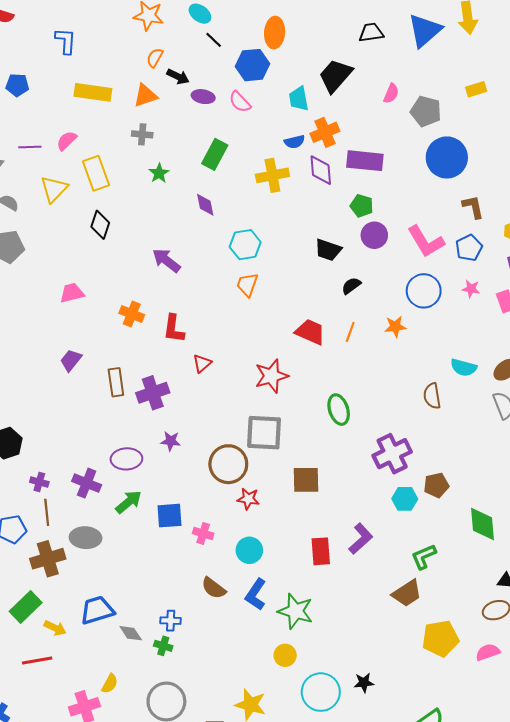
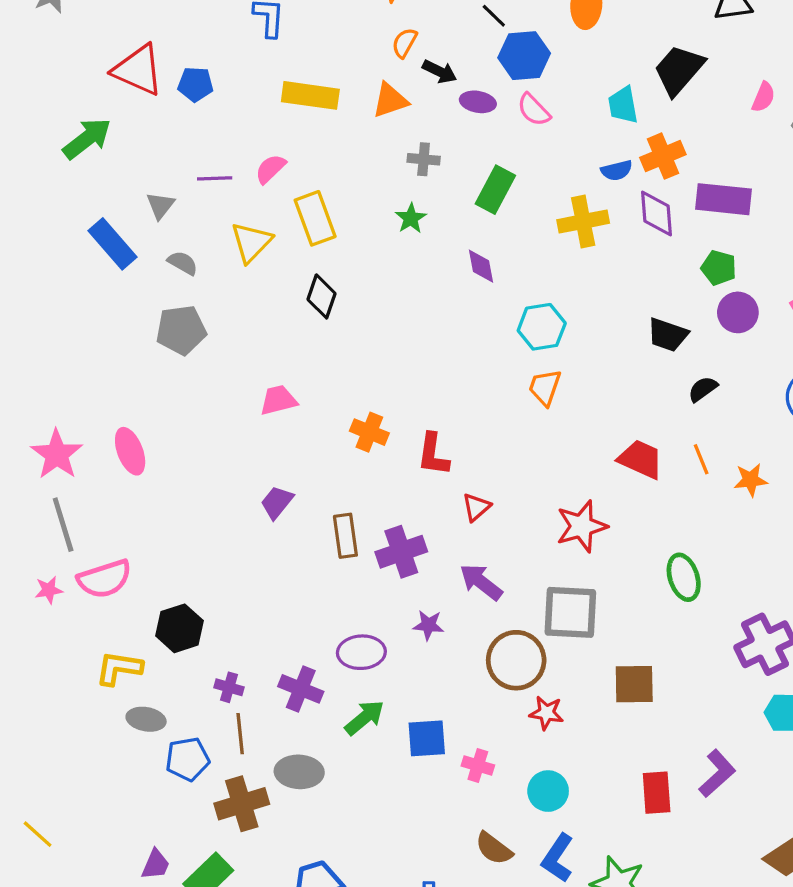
blue hexagon: (253, 65) -> (524, 56), moved
gray cross: (142, 134) -> (424, 159), moved
purple arrow: (166, 260) -> (481, 582), moved
orange star: (395, 327) -> (751, 480), moved
orange line: (350, 332) -> (701, 459), turned -42

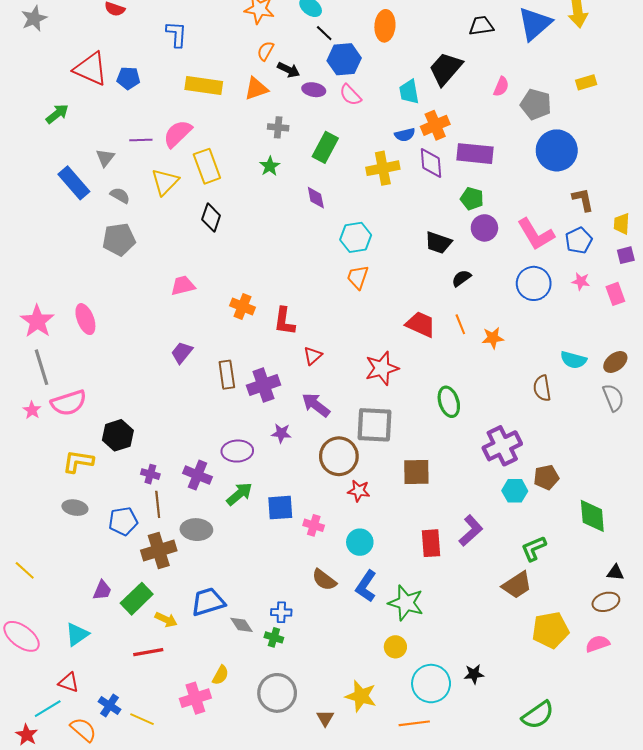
green arrow: (87, 139) -> (57, 114), size x0.7
pink semicircle: (270, 169) -> (178, 134), size x1.4
pink star: (49, 590) -> (32, 410), turned -30
gray ellipse: (146, 719) -> (75, 508), moved

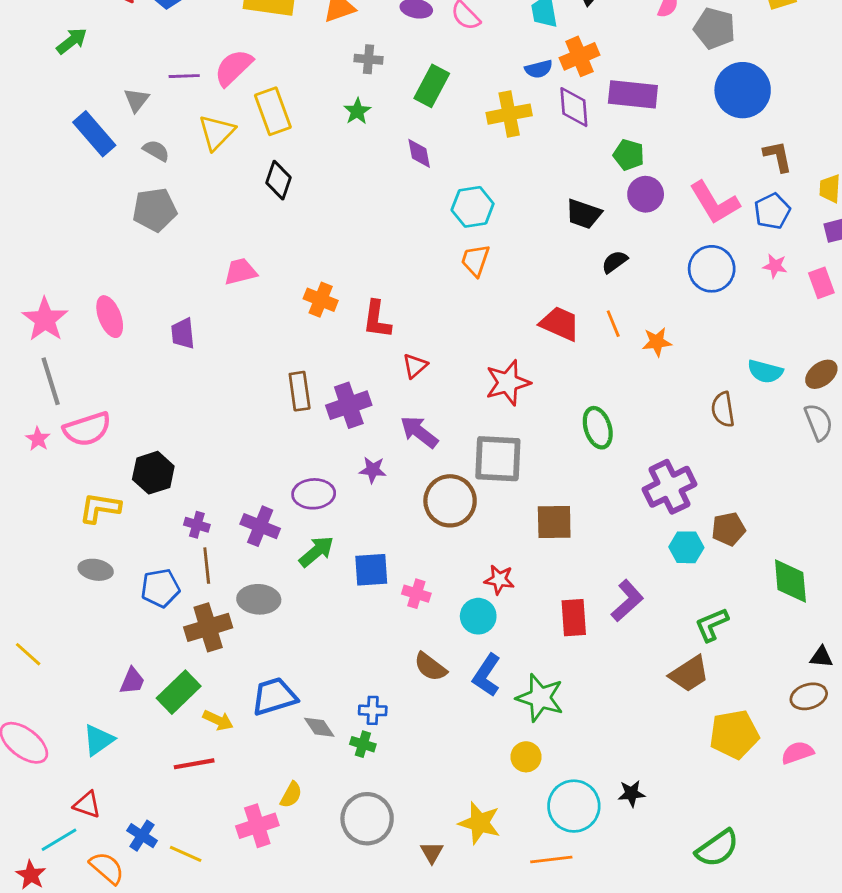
purple trapezoid: (182, 353) -> (183, 333), moved, turned -45
red star: (359, 491) -> (499, 580), moved

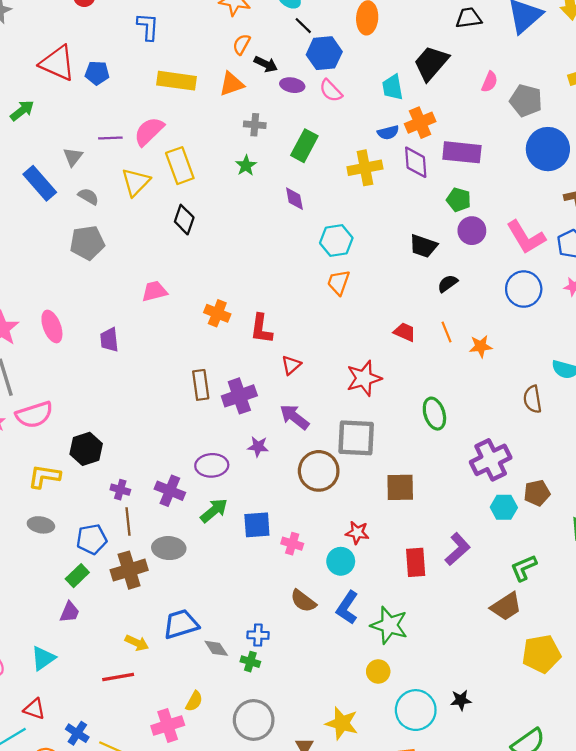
red trapezoid: (560, 324) -> (405, 332), size x0.7
green rectangle: (179, 692) -> (77, 576), moved, size x0.7

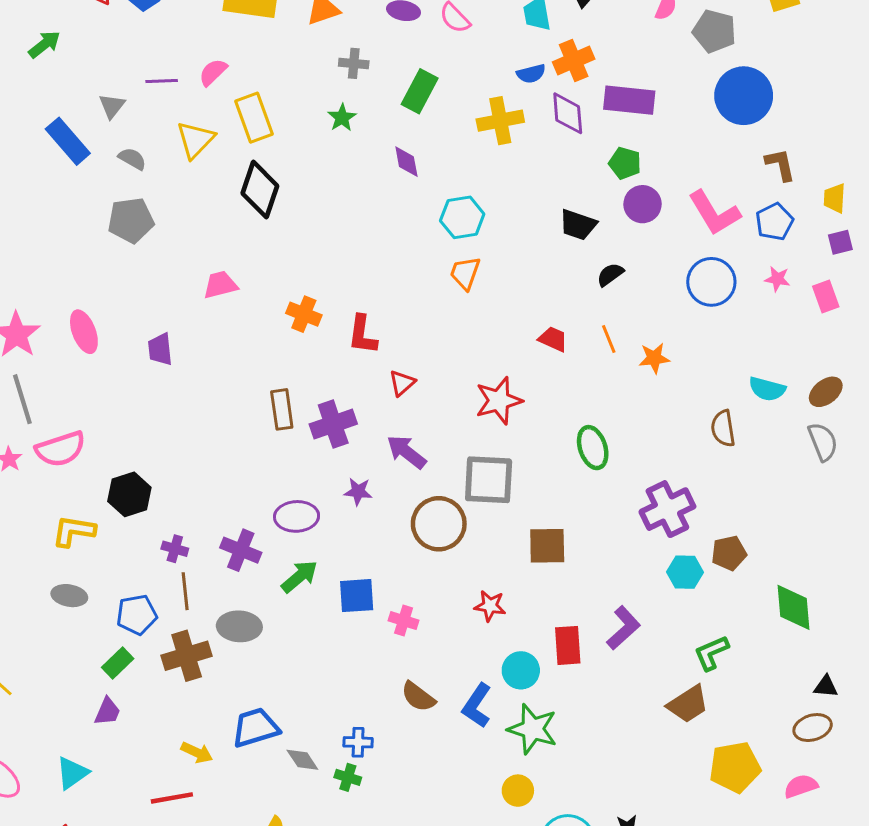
pink semicircle: (149, 131) -> (213, 72), size x0.7
black diamond: (184, 220) -> (260, 190), size x1.4
cyan circle: (341, 561) -> (521, 670), moved

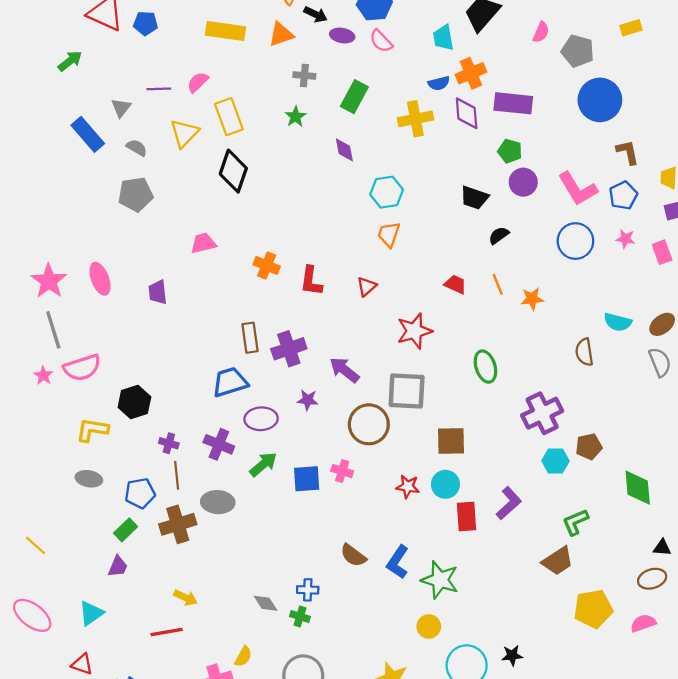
red triangle: (402, 383) -> (367, 287), moved
pink cross: (404, 621) -> (342, 471), moved
cyan circle: (521, 670) -> (445, 484), moved
blue trapezoid: (255, 728) -> (230, 382), moved

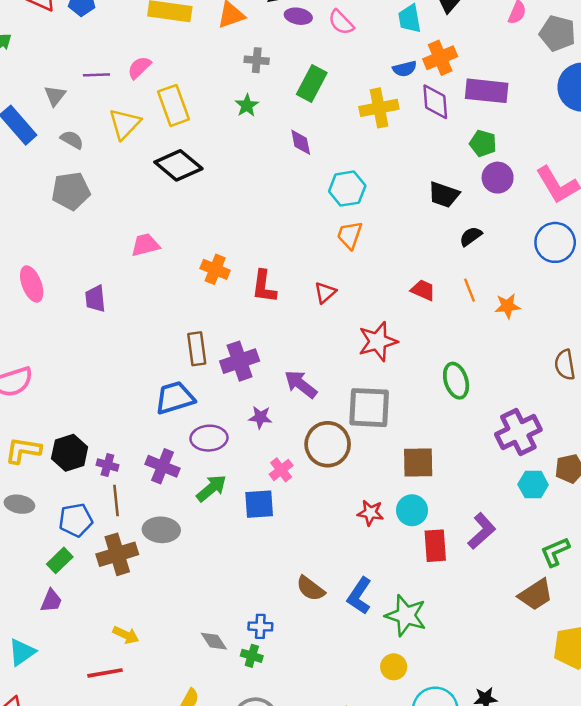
black diamond: (233, 171) -> (178, 165), turned -69
black hexagon: (134, 402) -> (70, 453), moved
pink cross: (342, 471) -> (281, 470), moved, turned 35

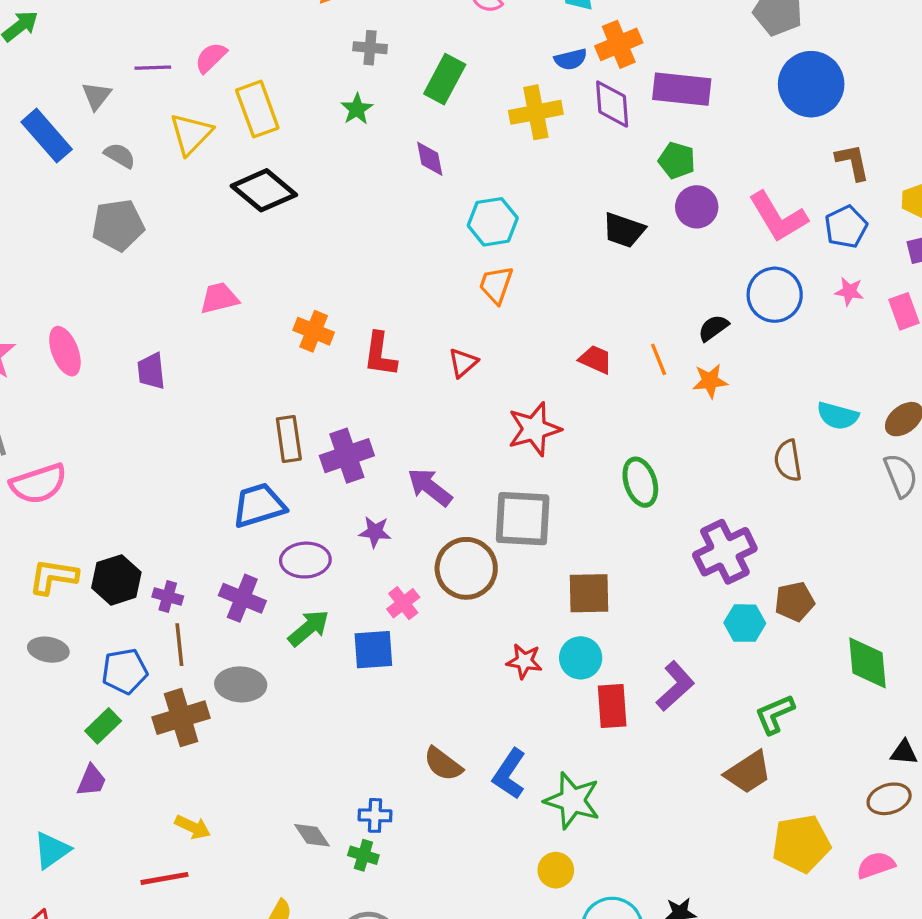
black semicircle: (471, 236) -> (713, 328), moved

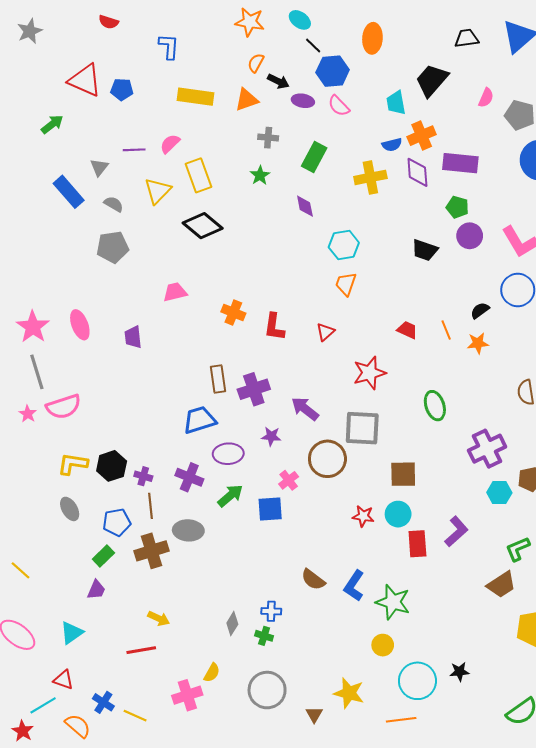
gray ellipse: (48, 650) -> (70, 509), turned 50
gray diamond: (312, 835) -> (232, 624), turned 65

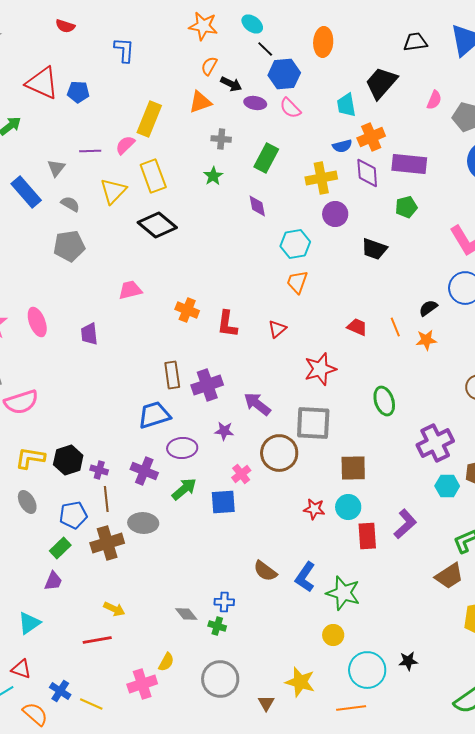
yellow rectangle: (195, 97) -> (149, 119), moved, turned -76
green pentagon: (457, 207) -> (406, 207), turned -30
purple circle: (470, 236) -> (335, 214), moved
gray diamond: (232, 624) -> (186, 614), turned -70

